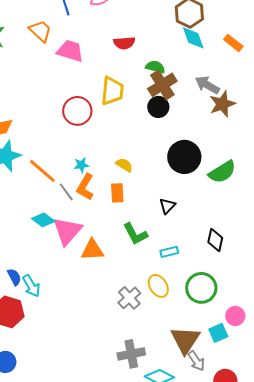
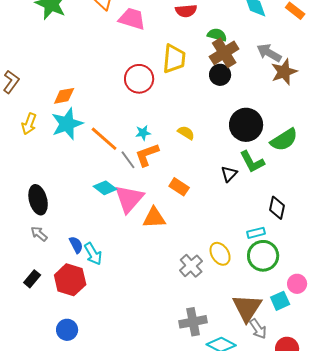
orange L-shape: (85, 187) -> (147, 155), turned 40
orange rectangle: (117, 193) -> (179, 187), moved, turned -54
green L-shape: (135, 234) -> (252, 162), moved
cyan rectangle: (169, 252) -> (256, 233), moved

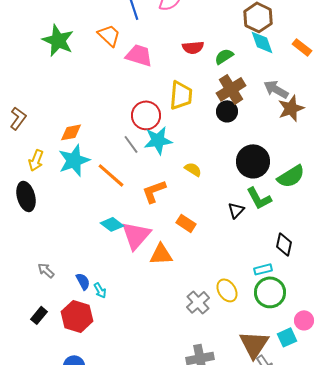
green semicircle: (217, 35) -> (224, 56), moved, turned -48
cyan star: (143, 133) -> (158, 140), moved, size x1.8
gray line: (128, 160) -> (131, 144), moved
black ellipse: (38, 200) -> (26, 196), moved
cyan arrow: (93, 254) -> (100, 290), size x0.7

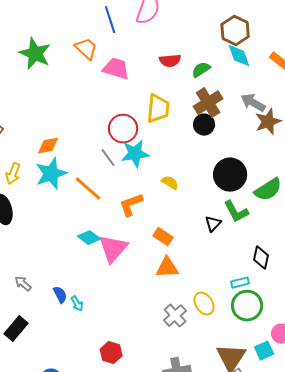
orange triangle: (161, 254) -> (167, 268), moved
black rectangle: (39, 315) -> (16, 329), size x1.4
red hexagon: (77, 316) -> (111, 353), moved, size x0.7

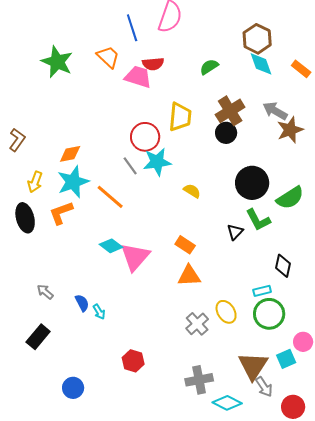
red semicircle: (170, 61) -> (153, 64), moved
green semicircle: (201, 70) -> (209, 67), moved
orange L-shape: (131, 205) -> (61, 213), moved

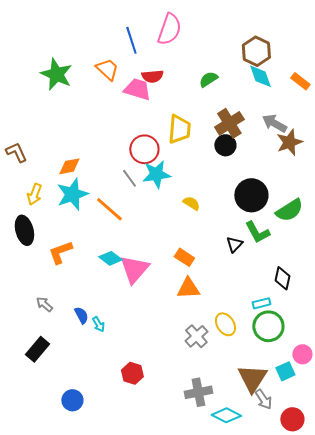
brown L-shape: (17, 140) -> (16, 152), turned -60
orange L-shape: (61, 213) -> (60, 252), moved

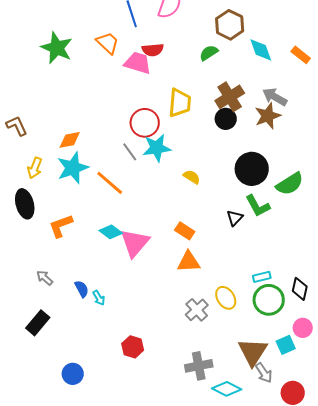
brown hexagon: (256, 51) -> (230, 25), moved
brown star: (289, 142) -> (268, 116), moved
black diamond: (282, 278) -> (300, 289), moved

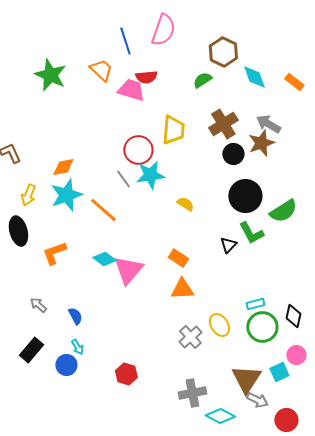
black circle: (226, 119) -> (233, 154), moved
cyan arrow: (99, 298) -> (77, 347), moved
gray arrow: (264, 373) -> (257, 400), turned -30
blue circle: (73, 374) -> (66, 365), moved

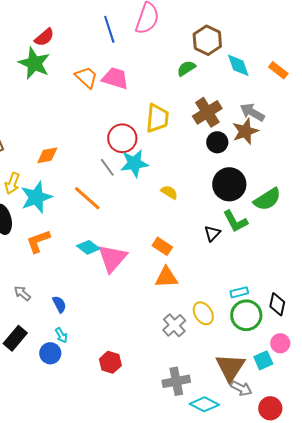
orange trapezoid: (101, 70) -> (86, 77), moved
red semicircle: (146, 77) -> (44, 37), moved, turned -35
cyan star: (66, 195) -> (36, 197), moved

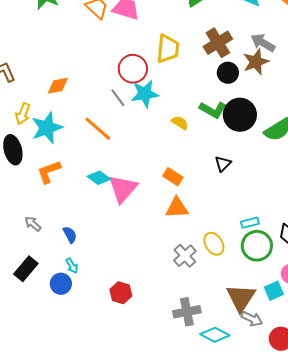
green L-shape: (235, 221) -> (213, 110), moved, turned -32

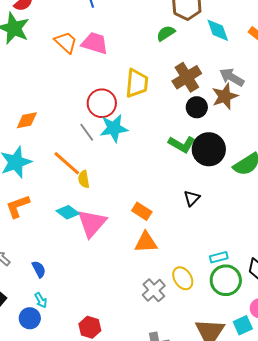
yellow semicircle: (180, 123) -> (84, 179), moved, turned -132

